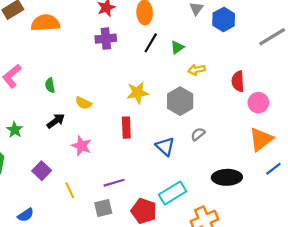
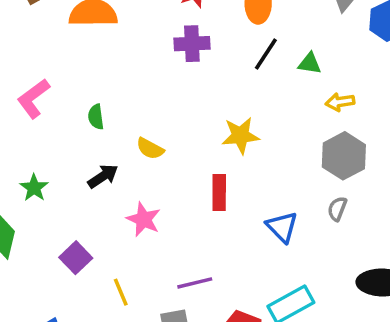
green triangle: (177, 47) -> (310, 63), turned 40
gray hexagon: (180, 101) -> (344, 156), moved
gray semicircle: (198, 134) -> (337, 209), turned -32

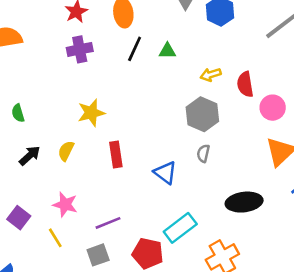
yellow arrow: (340, 102) -> (211, 75), moved
yellow star: (241, 136) -> (91, 113), moved
yellow semicircle: (150, 149) -> (66, 151), moved, turned 96
pink star: (144, 219) -> (65, 205), moved

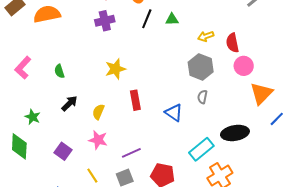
pink circle: (273, 108) -> (244, 66), moved
yellow semicircle: (66, 151) -> (98, 112), moved
cyan rectangle: (180, 228) -> (201, 149), moved
yellow line: (55, 238) -> (92, 176), moved

